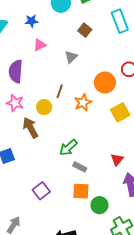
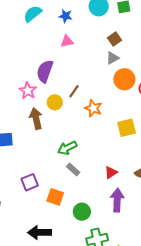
gray triangle: (71, 57) -> (113, 58), moved
purple semicircle: (16, 71) -> (45, 71), moved
orange circle: (105, 83) -> (124, 79), moved
orange star: (83, 102) -> (93, 108), turned 30
orange square: (81, 191) -> (55, 197), moved

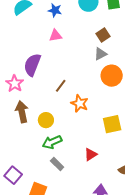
yellow circle: (55, 102) -> (46, 120), moved
red triangle: (111, 172) -> (91, 154), moved
purple square: (30, 182) -> (13, 175), turned -30

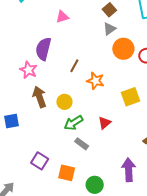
red triangle: (91, 154) -> (105, 123), moved

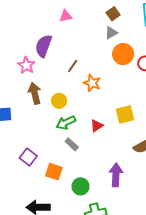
yellow square: (130, 97) -> (125, 115), moved

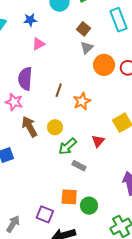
orange star: (92, 83) -> (82, 101), turned -30
purple square: (28, 157) -> (45, 214), moved
green circle: (81, 186) -> (89, 206), moved

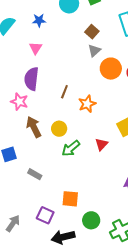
pink triangle: (38, 44) -> (36, 48), moved, turned -32
gray rectangle: (79, 166) -> (35, 174), moved
green circle: (89, 206) -> (91, 220), moved

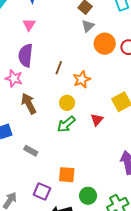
yellow circle: (59, 129) -> (67, 103), moved

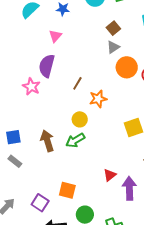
brown arrow: (29, 104) -> (47, 141), moved
red triangle: (97, 120) -> (110, 175), moved
gray rectangle: (31, 151) -> (15, 161), moved

